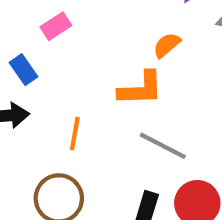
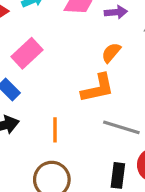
pink rectangle: (56, 26) -> (27, 53), size x1.4

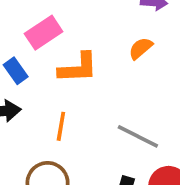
orange L-shape: (98, 88) -> (78, 68), moved

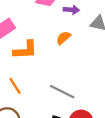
orange line: (61, 126) -> (15, 86), turned -42

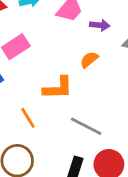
orange L-shape: (25, 50) -> (58, 88), moved

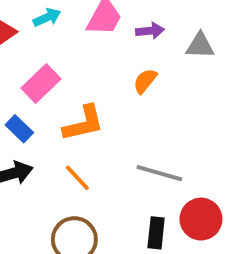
orange L-shape: (58, 88) -> (83, 123), moved

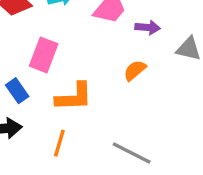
pink rectangle: (41, 84) -> (44, 55), turned -36
orange line: (77, 178) -> (59, 143), turned 48

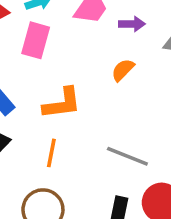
pink rectangle: (44, 55) -> (36, 40), moved

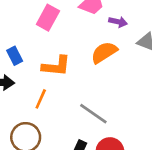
orange semicircle: (123, 70) -> (104, 52), size x1.5

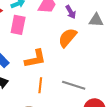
purple arrow: (118, 22) -> (71, 12), turned 64
orange line: (41, 99) -> (40, 85), moved

